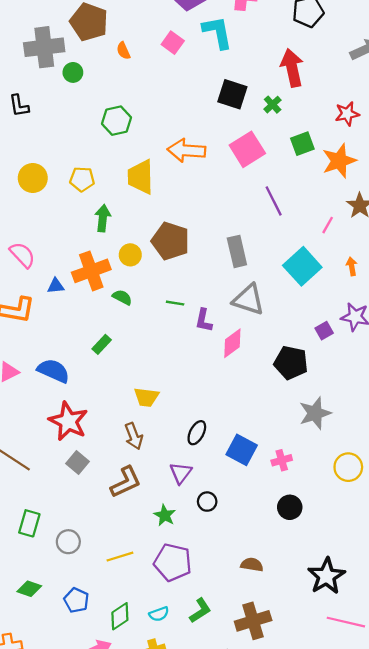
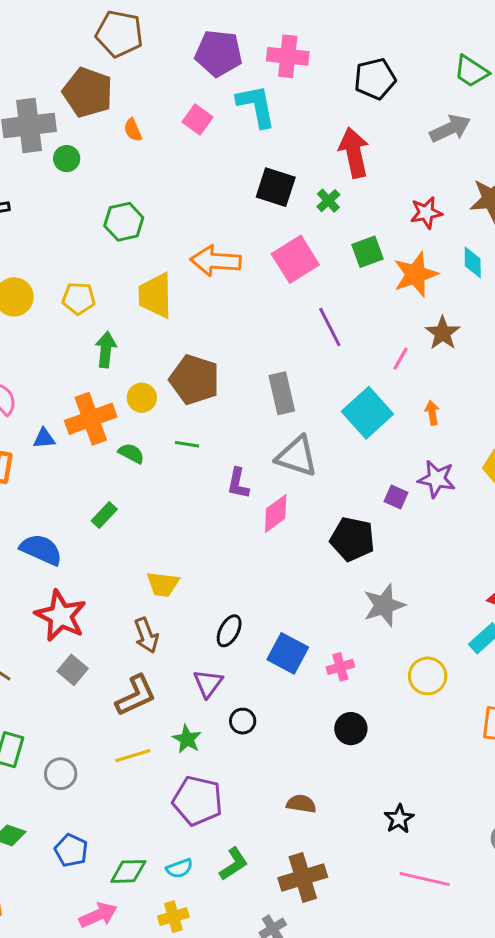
green line: (175, 303) -> (187, 444), moved
purple square: (324, 331) -> (396, 497), turned -36
yellow line: (120, 557) -> (133, 756), moved
black star: (326, 576) -> (399, 819), size x0.6
green diamond: (120, 616) -> (128, 871), turned 32

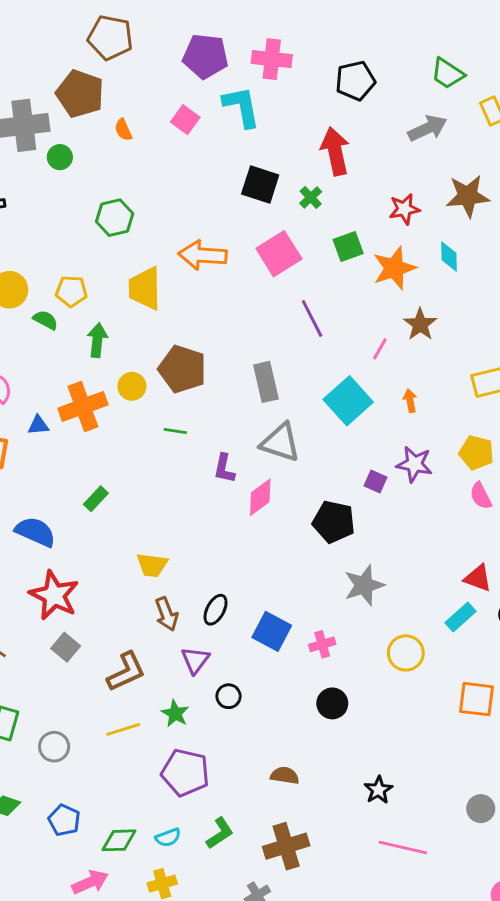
green semicircle: (131, 453) -> (45, 320), moved
brown arrow: (146, 635) -> (167, 614), moved

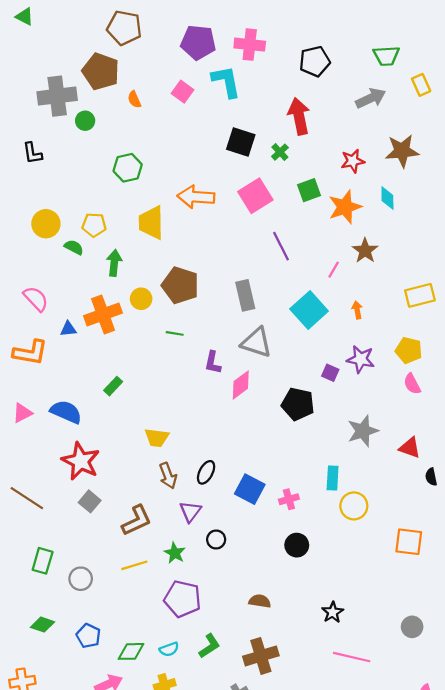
green trapezoid: (448, 74) -> (386, 56), turned -36
gray star: (364, 585) -> (363, 431), moved
cyan rectangle: (461, 617) -> (333, 478), moved, turned -45

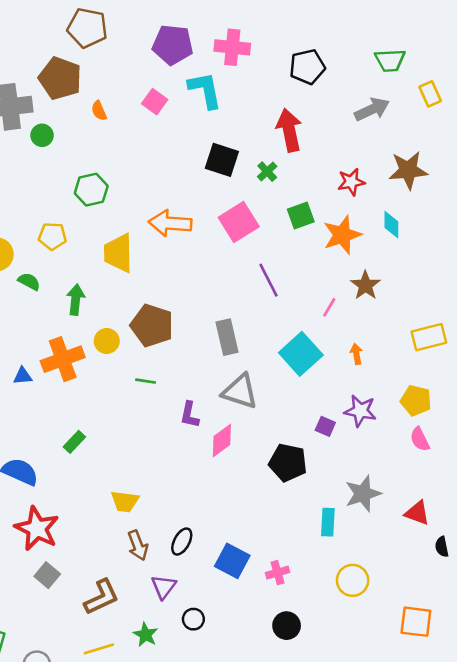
yellow pentagon: (94, 225) -> (52, 236), moved
cyan rectangle: (333, 478) -> (328, 522), moved

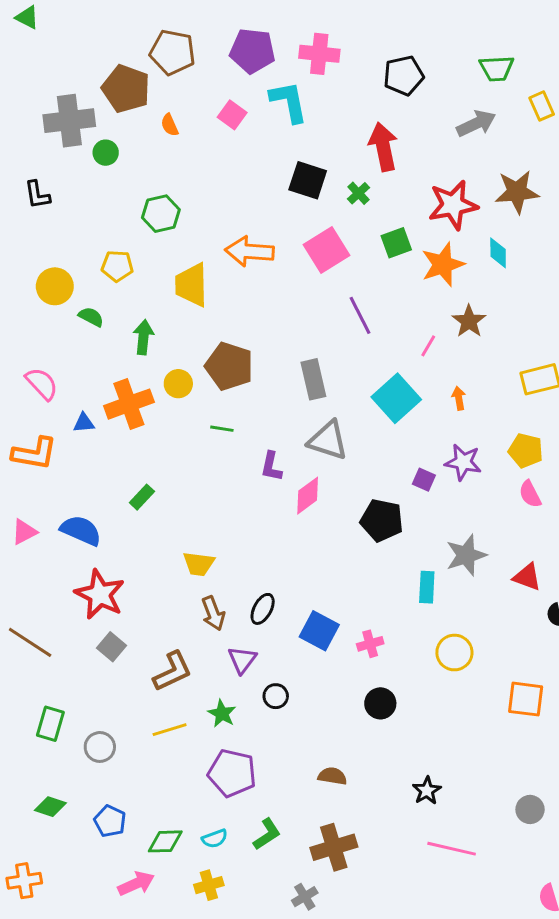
brown pentagon: (87, 28) -> (172, 52), moved
red star: (351, 182) -> (453, 205), size x1.6

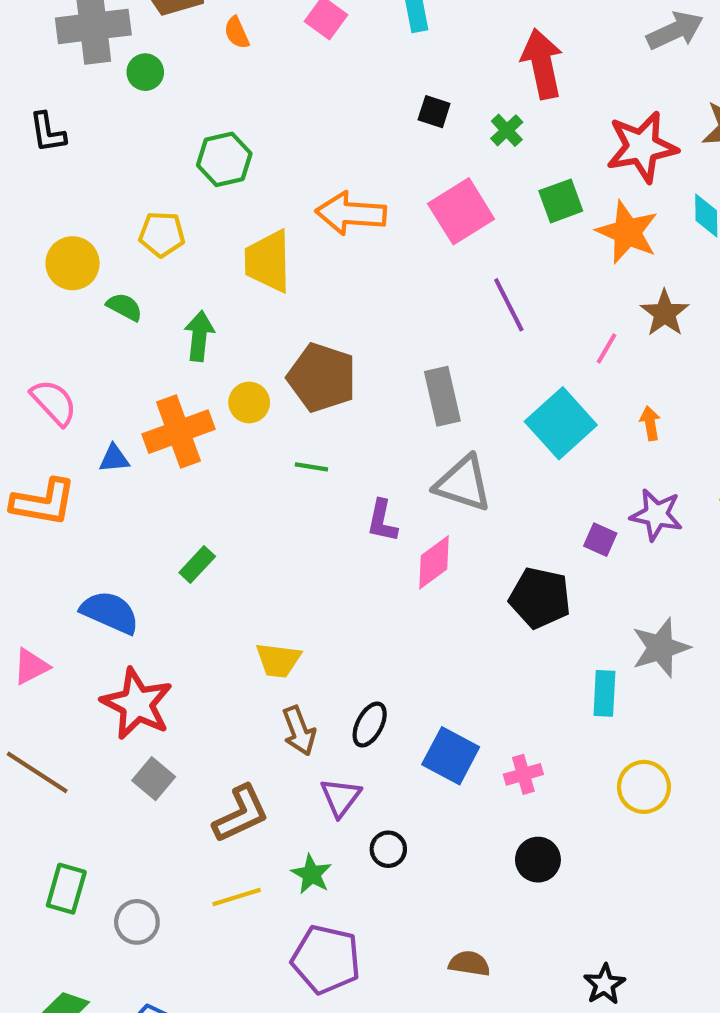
black square: (308, 180) -> (434, 112), size x0.6
orange star: (443, 264) -> (627, 232), turned -30
pink triangle: (24, 532) -> (31, 666), moved

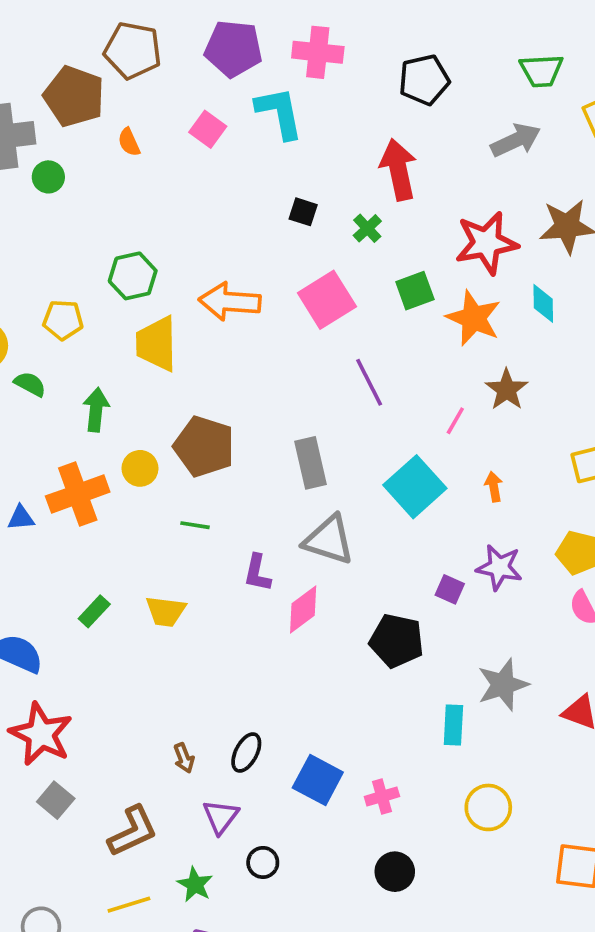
green hexagon: (224, 159) -> (133, 276), moved
yellow trapezoid: (278, 660) -> (166, 611), moved
brown arrow: (299, 731) -> (184, 758), size x0.7

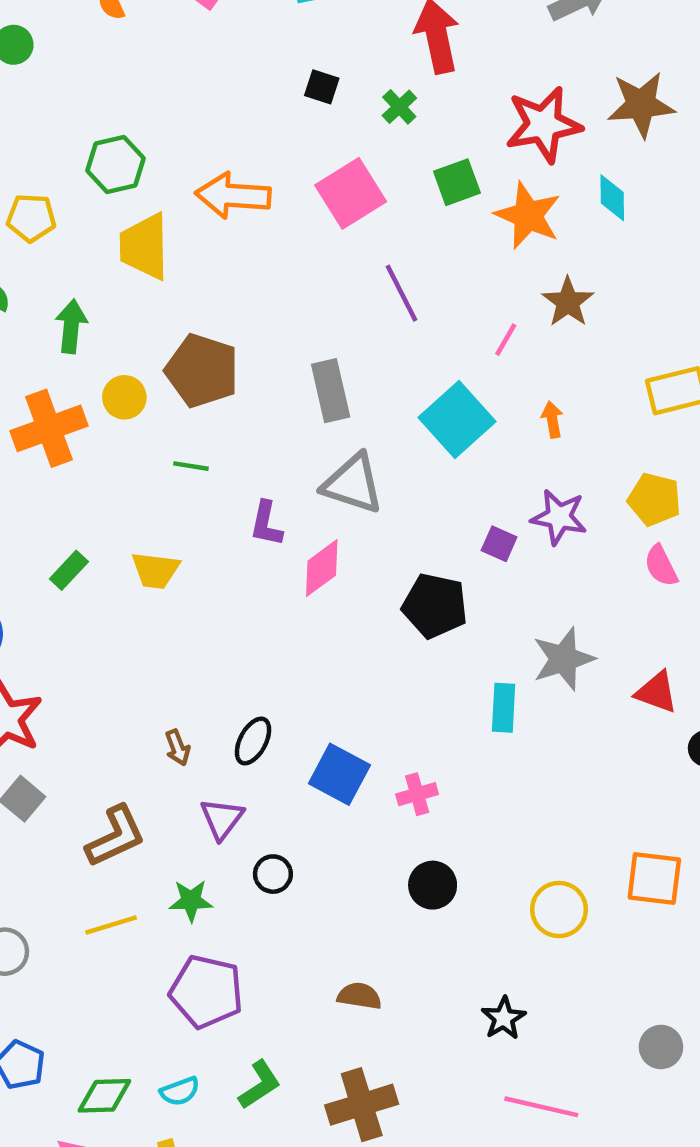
yellow circle: (488, 807) -> (559, 910), moved
green star: (195, 884) -> (191, 901), turned -30

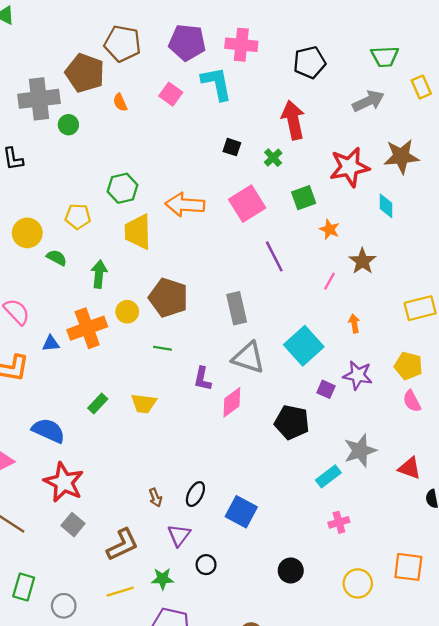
orange star: (528, 215) -> (330, 229), moved, size x0.6
cyan square: (457, 419) -> (304, 346), moved
cyan rectangle: (504, 708) -> (328, 476), turned 50
pink cross: (417, 794) -> (339, 522), moved

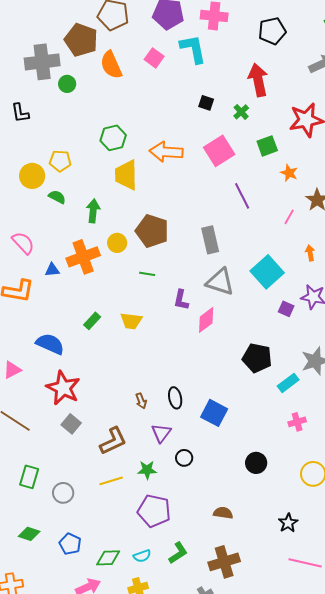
orange semicircle: (120, 102) -> (111, 65), size x1.8
yellow pentagon: (78, 216) -> (60, 161), moved
black pentagon: (292, 422) -> (257, 358), moved
black ellipse: (195, 494) -> (175, 398), turned -40

